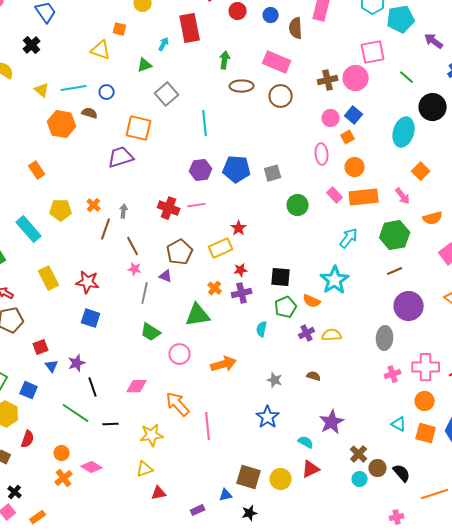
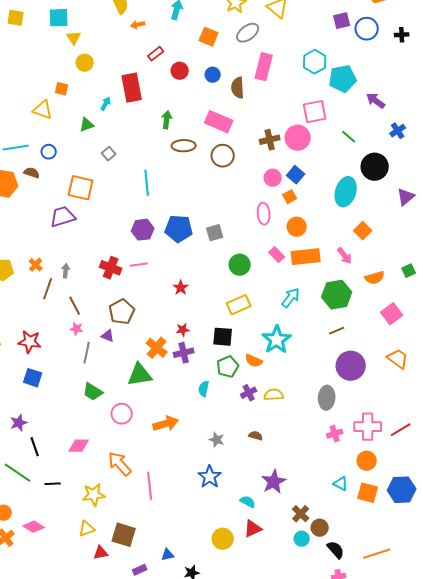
gray square: (167, 94) -> (109, 154), size x0.6
yellow rectangle: (221, 248) -> (239, 305), moved
orange cross: (215, 288) -> (157, 348), size x1.5
black semicircle: (402, 473) -> (336, 550), moved
brown square: (249, 477) -> (124, 535), moved

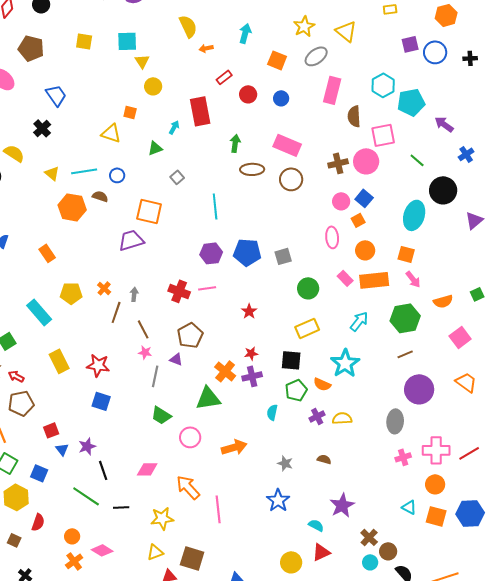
brown semicircle: (238, 88) -> (354, 116), moved
orange square: (363, 231) -> (406, 254), moved, turned -30

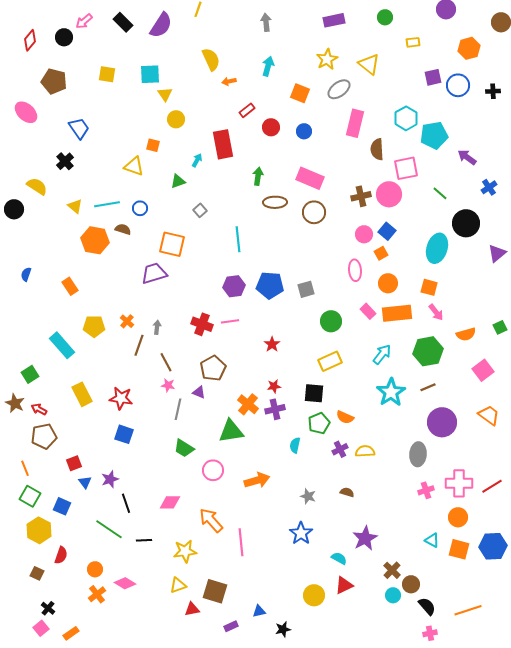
cyan star: (345, 363) -> (391, 392), moved

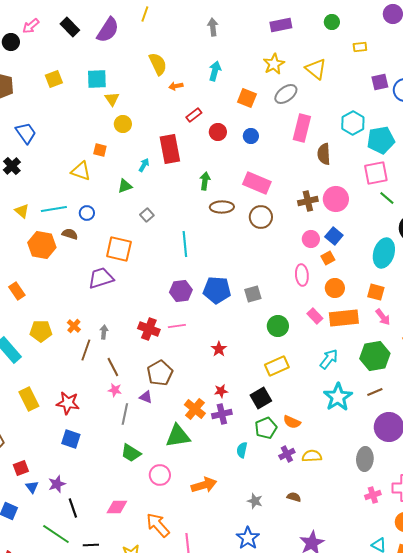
yellow square: (107, 74) -> (54, 79), turned -30
pink square: (406, 168) -> (376, 173), moved
black square: (314, 393) -> (261, 398), turned -35

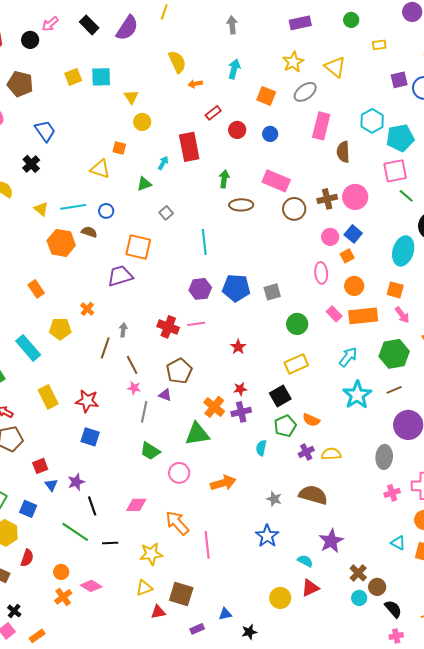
cyan square: (97, 79) -> (101, 77), moved
brown circle: (261, 217) -> (294, 209), moved
orange cross: (74, 326) -> (87, 309), moved
brown semicircle: (294, 497) -> (313, 495), size x2.0

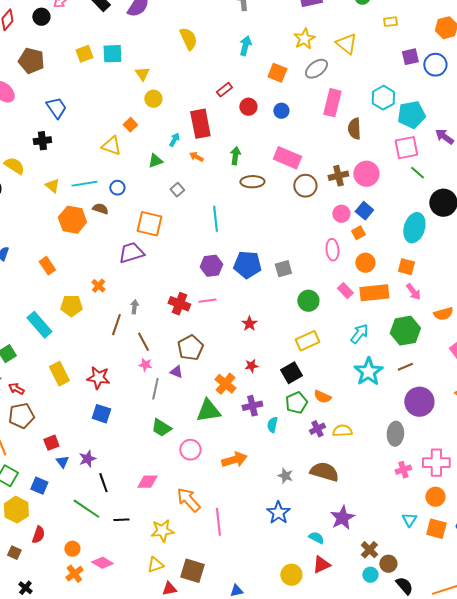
orange arrow: (195, 84) -> (196, 157), moved, turned 40
orange square: (119, 148) -> (130, 125), turned 32
black cross: (31, 164) -> (42, 141), turned 36
purple cross: (241, 412) -> (252, 406), moved
cyan triangle: (398, 543) -> (409, 520), turned 35

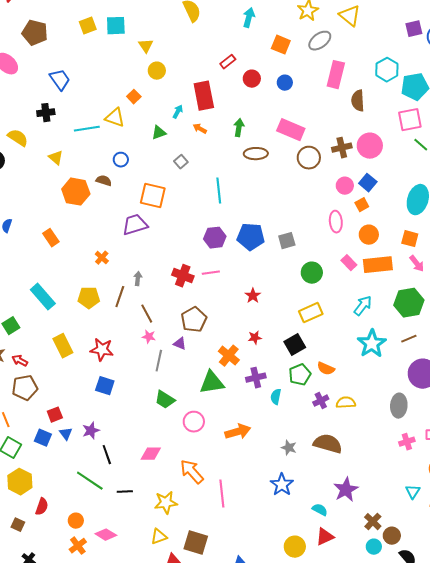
cyan line: (84, 184) -> (87, 129), moved
yellow pentagon: (71, 306) -> (89, 298), moved
blue square: (39, 486) -> (43, 438), moved

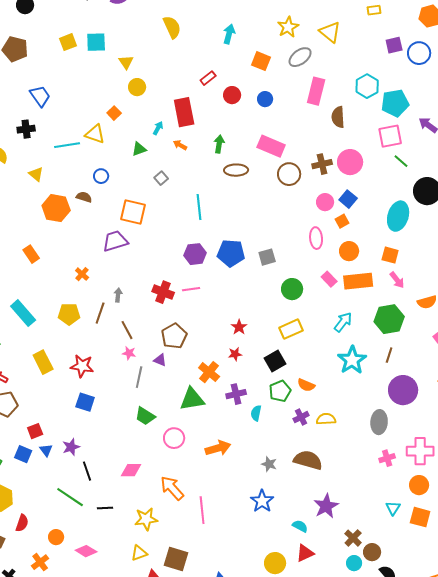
red star: (253, 296) -> (239, 327), moved
brown line: (409, 339) -> (389, 355), turned -49
orange cross: (78, 546) -> (40, 562), moved

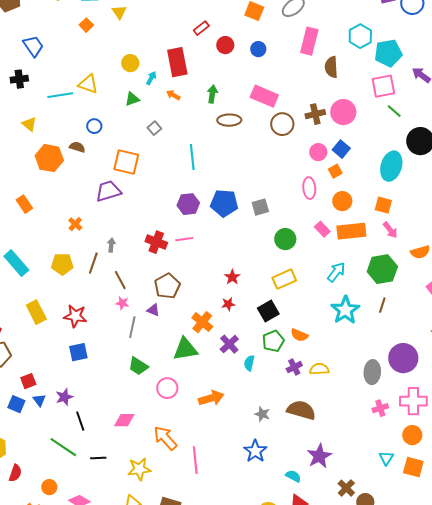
yellow circle: (137, 87) -> (130, 63), moved
orange square: (114, 113) -> (86, 25), moved
purple circle: (403, 390) -> (403, 358), moved
purple cross: (236, 394) -> (229, 344), turned -30
blue square: (85, 402) -> (78, 352), turned -30

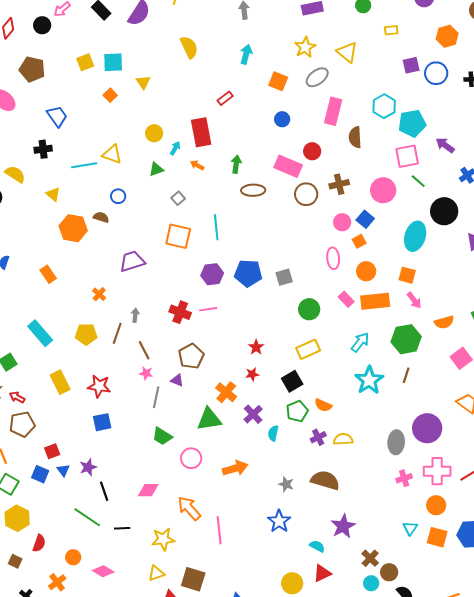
red circle: (225, 45) -> (312, 151), moved
pink circle: (343, 112) -> (383, 190), moved
orange square: (126, 162) -> (178, 236), moved

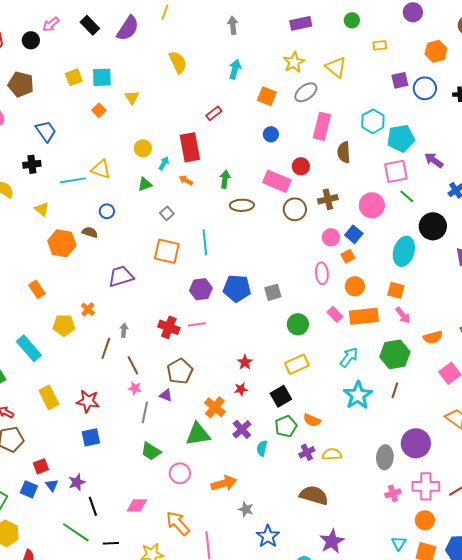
yellow pentagon: (86, 334) -> (64, 325), moved
gray star: (286, 484) -> (246, 509), moved

